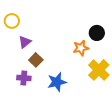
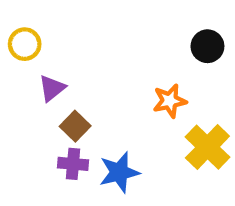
black circle: (97, 33) -> (207, 46), moved
purple cross: (24, 78) -> (73, 164), moved

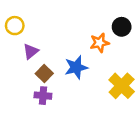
orange star: (170, 101) -> (99, 43), moved
blue star: (119, 172) -> (76, 67), moved

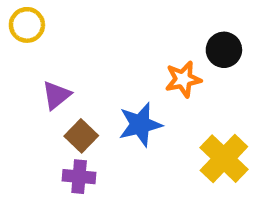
yellow circle: (15, 26) -> (27, 25), moved

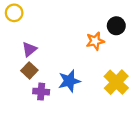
blue star: (140, 125) -> (69, 81), moved
brown square: (81, 136) -> (29, 70), moved

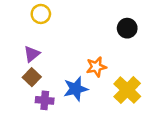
yellow circle: (14, 13) -> (41, 14), moved
orange star: (95, 41) -> (96, 67), moved

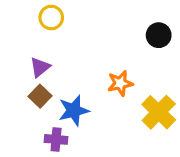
blue star: (76, 89) -> (74, 111), moved
purple cross: (45, 100) -> (56, 139), moved

